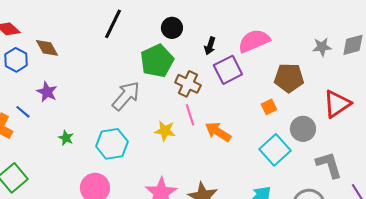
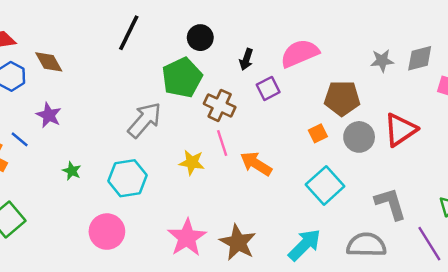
purple square: (228, 70) -> (268, 88), size x0.7
gray circle: (303, 129) -> (359, 137), moved

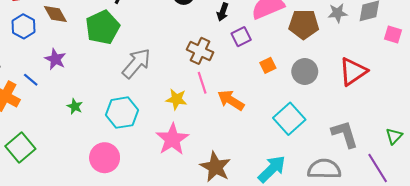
green pentagon: (182, 78) -> (103, 27), moved
brown pentagon: (342, 98) -> (304, 24), moved
orange square: (318, 133) -> (268, 65), moved
gray circle: (359, 137) -> (305, 71), moved
pink star: (187, 238) -> (172, 139), moved

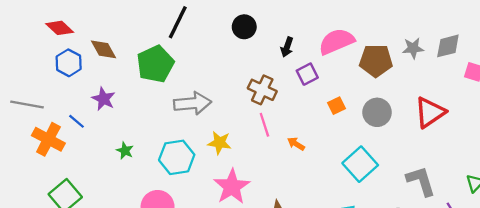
gray arrow: (136, 63) -> (192, 103), turned 44
yellow star: (176, 99) -> (219, 143), moved
orange arrow: (231, 100) -> (296, 144), size x0.6

